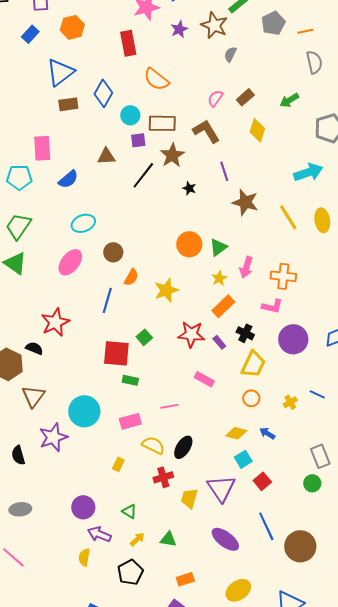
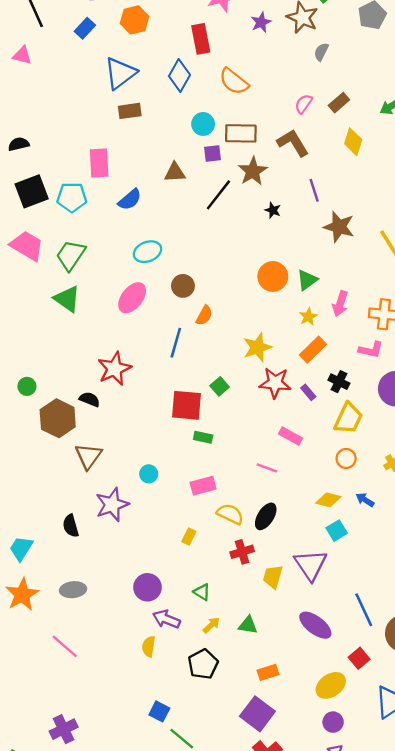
blue diamond: (103, 93) -> (179, 76), moved
yellow star: (166, 290) -> (257, 347), moved
pink line: (169, 406) -> (267, 468), moved, turned 30
cyan circle: (84, 411) -> (149, 474), size x0.5
red square: (262, 481) -> (359, 658), moved

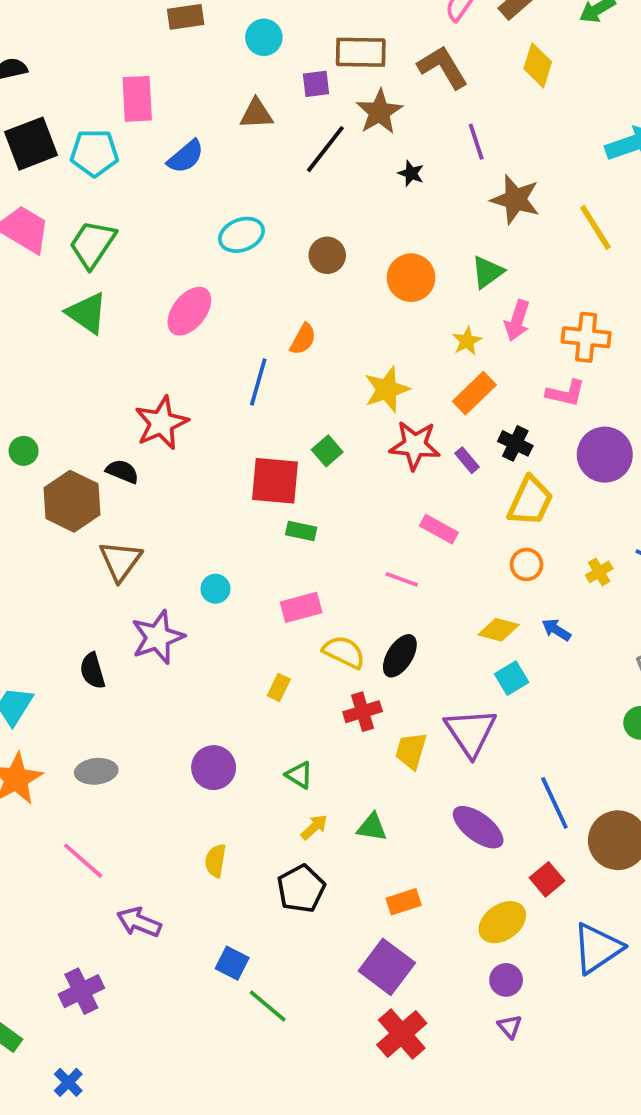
cyan circle: (203, 124) -> (264, 37), moved
cyan ellipse: (148, 252) -> (242, 235), moved
green triangle: (307, 280) -> (487, 272), moved
brown circle: (183, 286) -> (327, 255), moved
purple arrow: (166, 619) -> (139, 922), moved

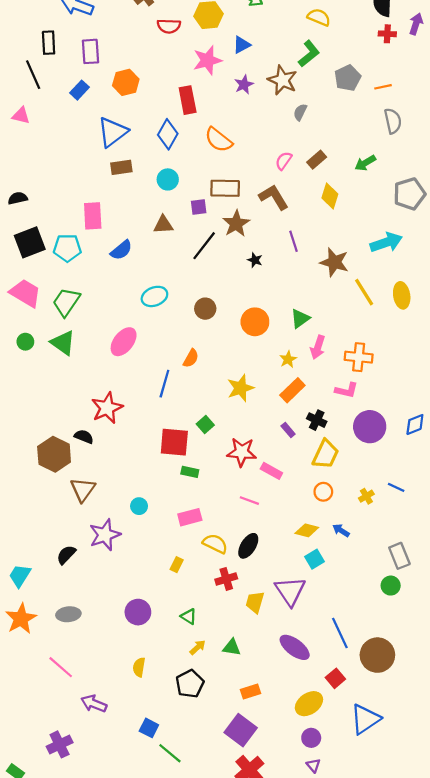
brown star: (515, 199) -> (334, 262), moved
red star: (415, 445) -> (242, 452), moved
green circle: (24, 451) -> (25, 342), moved
black semicircle: (92, 671) -> (66, 555), turned 60

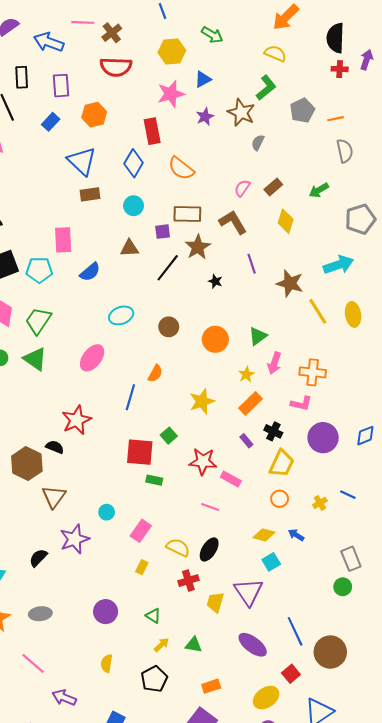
red semicircle: (169, 26) -> (116, 67), moved, size x1.4
blue triangle: (113, 132) -> (82, 161), turned -40
pink rectangle: (190, 517) -> (141, 531), moved, turned -40

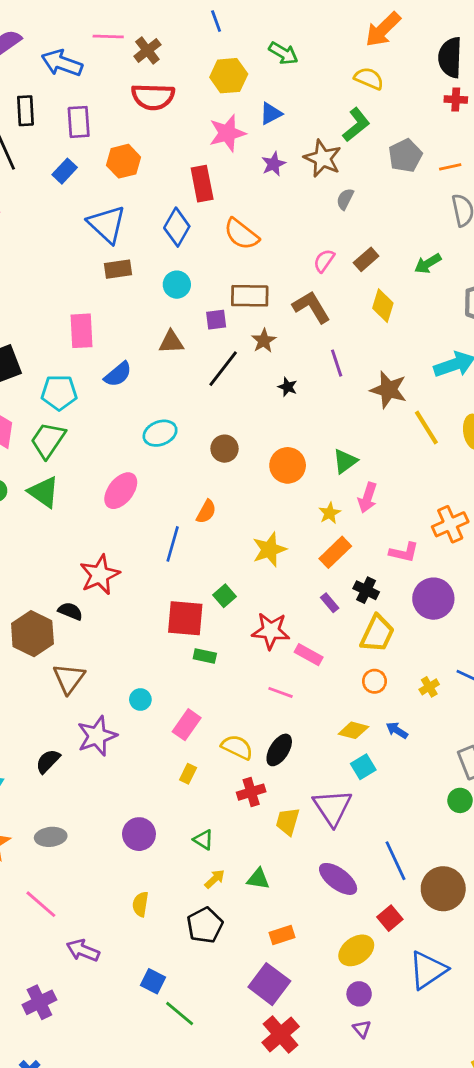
brown star: (198, 247) -> (264, 341), size x0.7
cyan pentagon: (39, 270) -> (59, 393), moved
orange cross: (313, 372) -> (450, 524), moved, turned -30

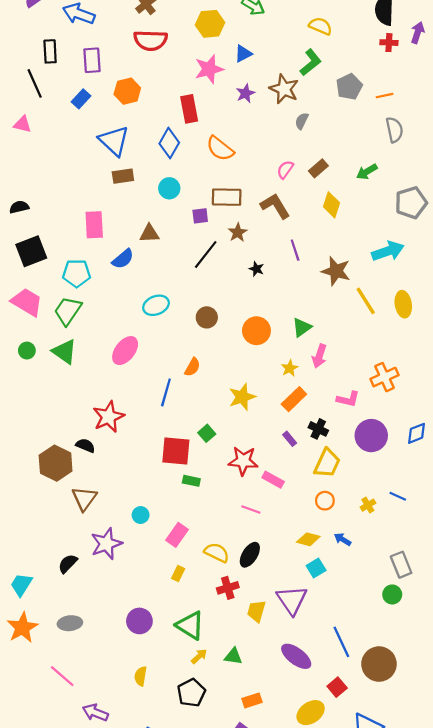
brown triangle: (171, 342) -> (149, 234), moved
green triangle: (203, 840) -> (190, 625), size x1.8

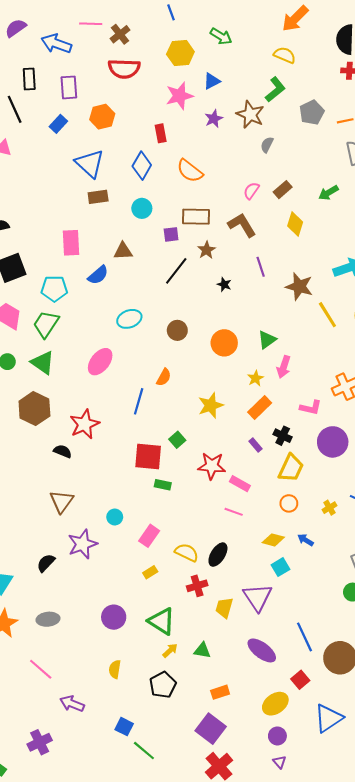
red rectangle: (189, 109) -> (161, 133), size x0.7
brown hexagon: (56, 463) -> (34, 409), moved
pink line: (251, 509) -> (234, 512), moved
yellow rectangle: (178, 574) -> (150, 572), turned 32

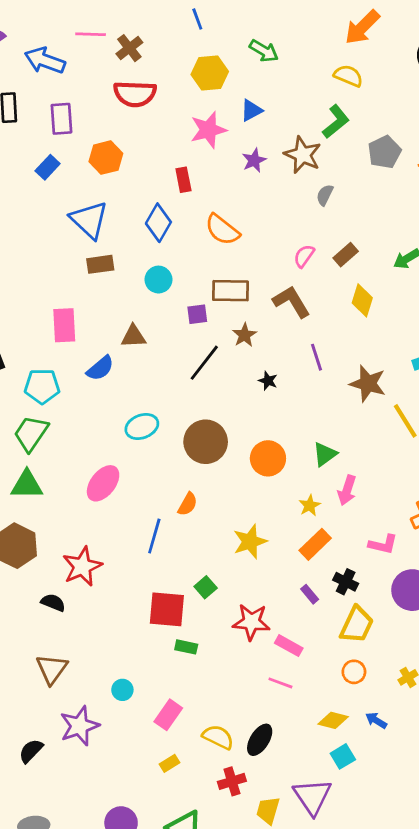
brown circle: (177, 330) -> (206, 442), size x1.6
green triangle: (43, 363) -> (27, 485), turned -35

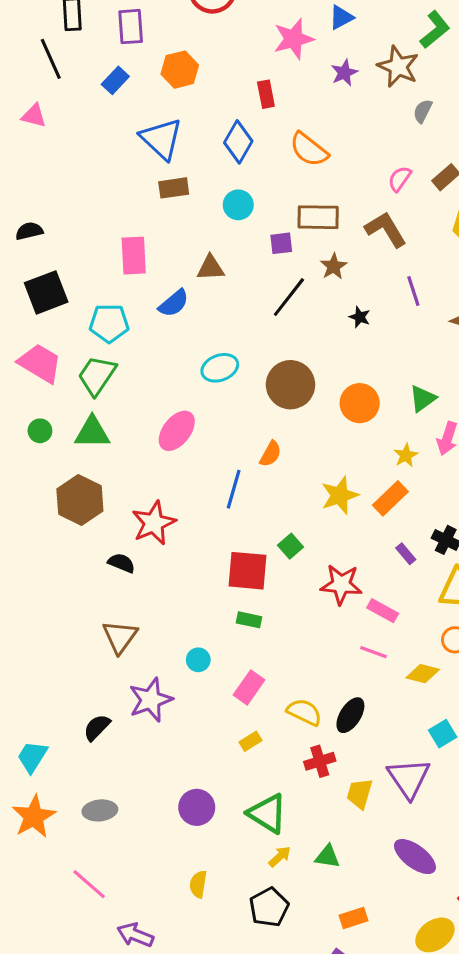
orange rectangle: (315, 544) -> (390, 498), moved
green rectangle: (186, 647) -> (249, 620), moved
yellow diamond: (333, 720) -> (423, 674), moved

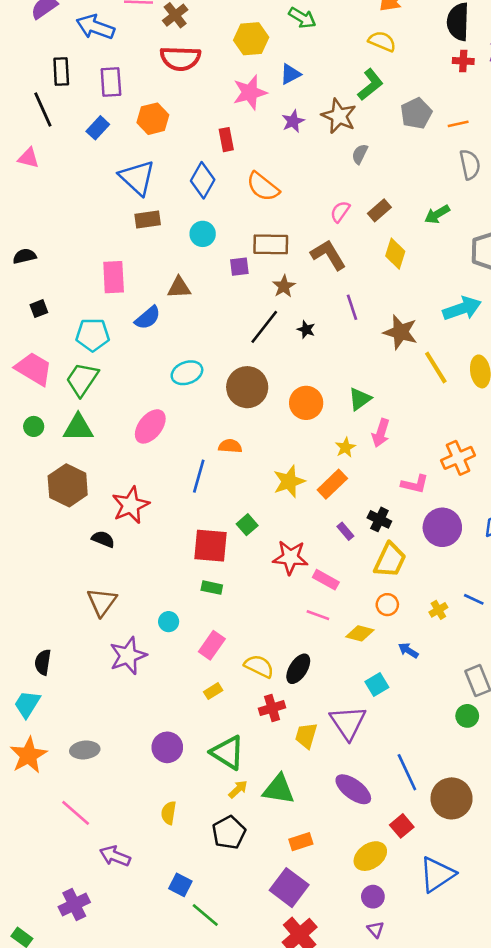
black square: (46, 292) -> (39, 309), size x0.5
black line: (289, 297) -> (264, 327), moved
orange semicircle: (271, 454) -> (230, 446), turned -115
black semicircle: (97, 727) -> (43, 662), moved, turned -35
green triangle: (327, 857) -> (279, 789), size x1.5

